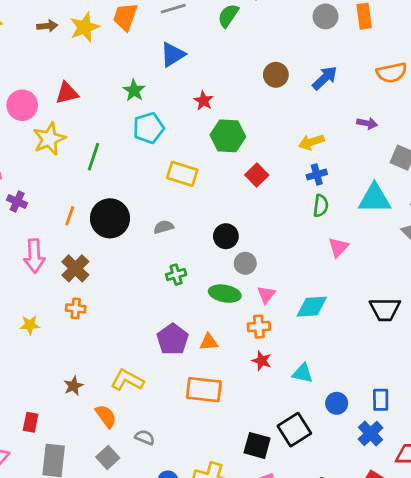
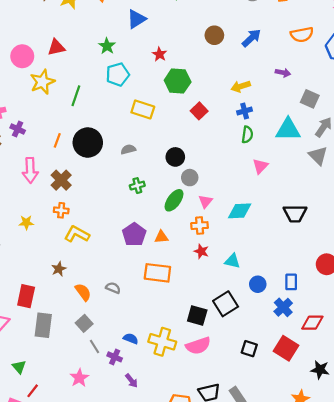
green ellipse: (225, 294) -> (174, 200), turned -65
yellow L-shape: (127, 380) -> (77, 234), moved
red rectangle: (31, 422) -> (26, 296), size x1.5
gray semicircle: (145, 437) -> (113, 288), moved

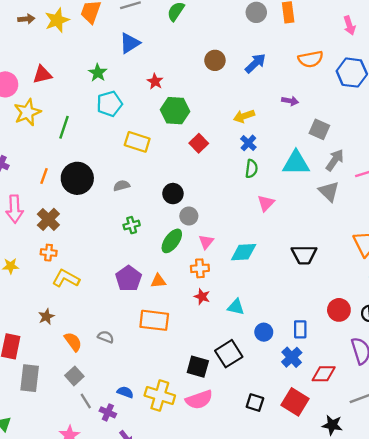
blue cross: (245, 111) -> (248, 143), turned -32

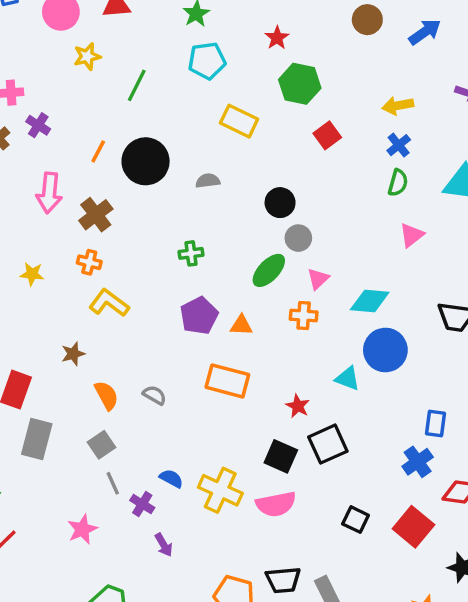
yellow star: (27, 112) -> (87, 56), size x0.7
green cross: (132, 225) -> (191, 253), moved
red star: (202, 297) -> (298, 406), moved
blue circle: (264, 332) -> (385, 350), moved, size x1.6

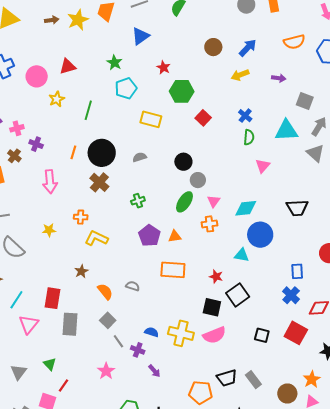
yellow arrow: (398, 106) -> (240, 75), moved
brown cross: (96, 215) -> (99, 182), moved

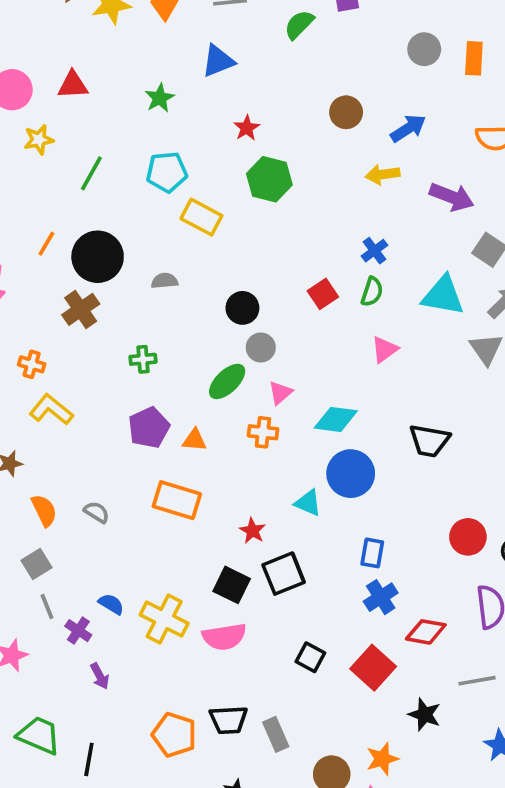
purple arrow: (279, 78) -> (452, 197), size x1.6
cyan pentagon: (126, 88) -> (167, 172), moved
red square: (203, 118) -> (323, 294), moved
blue rectangle: (297, 271) -> (372, 553), moved

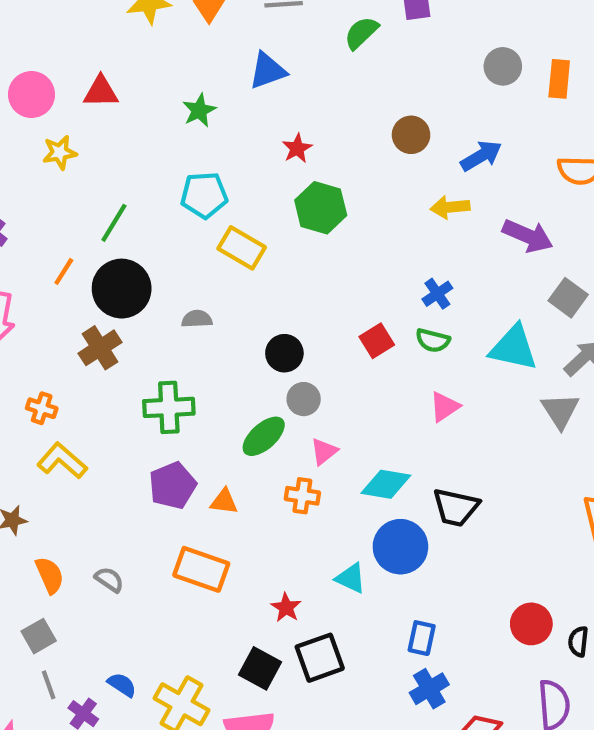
green line: (91, 173) -> (114, 223), moved
green semicircle: (372, 292) -> (433, 340), turned 84
green cross: (143, 359) -> (169, 407), size x1.6
black trapezoid: (429, 441) -> (456, 507), moved

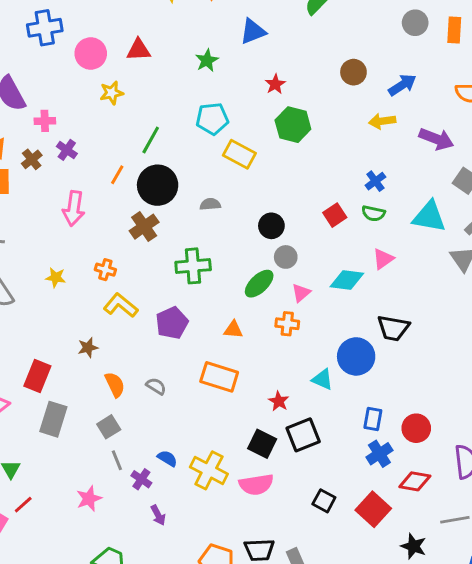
cyan diamond: (386, 484) -> (347, 280), moved
purple pentagon: (173, 485) -> (172, 323), moved
red circle: (531, 624) -> (416, 428), moved

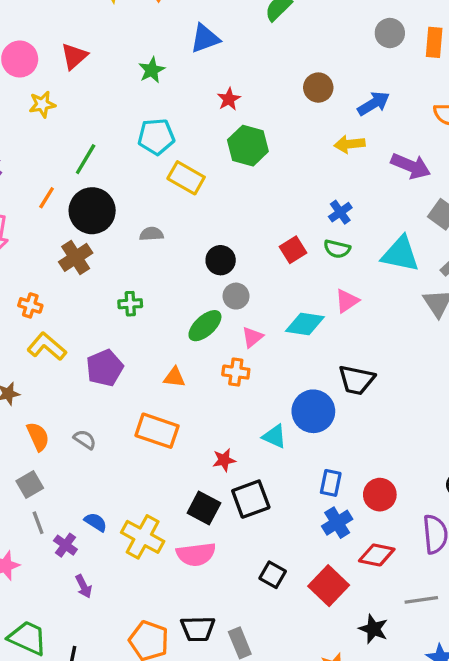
red triangle: (138, 50) -> (74, 56), turned -40
green cross: (193, 266) -> (130, 304), size x0.6
red star: (279, 401) -> (224, 460), turned 30

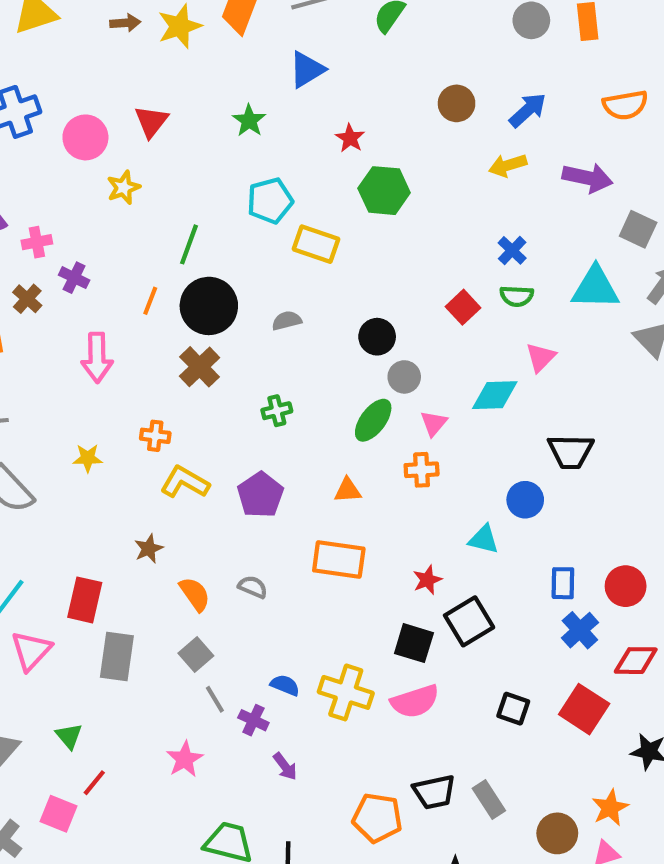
blue circle: (313, 411) -> (525, 500), size x0.7

